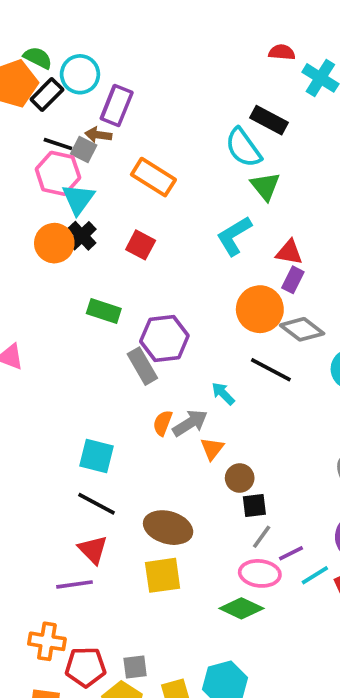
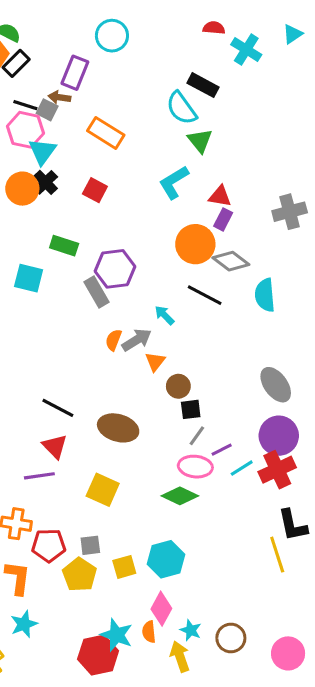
cyan circle: (80, 74) -> (112, 36), moved
cyan square: (97, 456) -> (29, 278), moved
yellow square: (163, 575) -> (103, 490), moved, turned 32

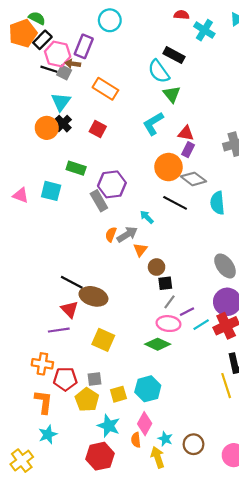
pink hexagon: (25, 130) -> (58, 54), moved
brown ellipse: (118, 428) -> (93, 296), moved
cyan star: (117, 635) -> (109, 426), moved

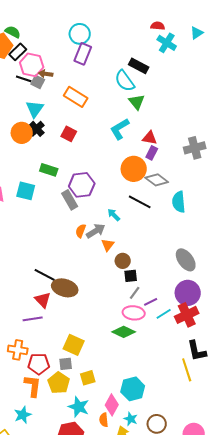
red semicircle: (182, 15) -> (158, 26), moved
purple rectangle: (84, 46) -> (83, 54), moved
yellow square: (103, 340) -> (74, 345), moved
cyan hexagon: (148, 389) -> (133, 389), moved
orange L-shape: (43, 402) -> (33, 386), moved

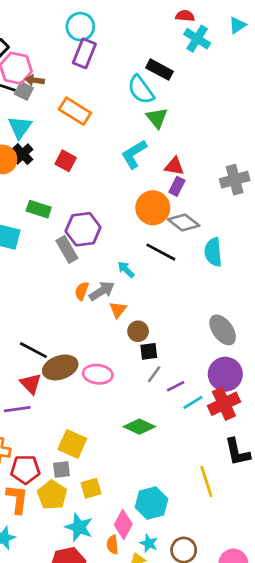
brown ellipse: (65, 288) -> (60, 367), turned -35
pink ellipse: (134, 313) -> (98, 374), moved
yellow line: (187, 370) -> (206, 482), moved

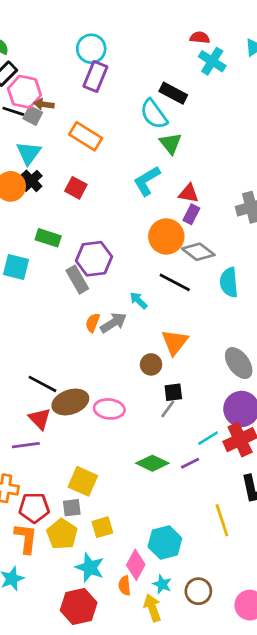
orange triangle: (118, 310) -> (175, 342), moved, size x1.5
black square: (149, 351) -> (173, 392), moved
purple line: (176, 386) -> (190, 463), moved

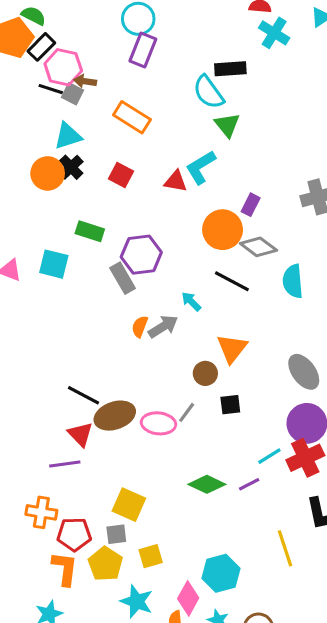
black rectangle: (173, 93) -> (230, 69), turned -32
cyan triangle: (29, 153) -> (68, 136), turned 36
red triangle: (189, 193) -> (176, 181), moved
gray line: (168, 409) -> (187, 412), moved

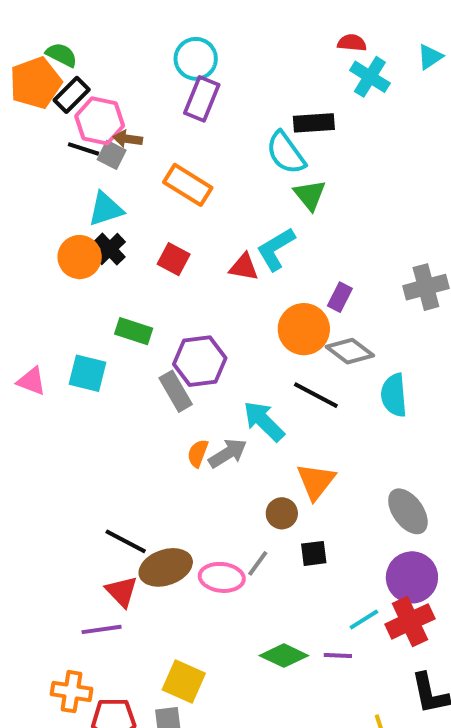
cyan arrow: (191, 302) -> (264, 421), size x1.6
purple line: (249, 484) -> (338, 656), turned 30

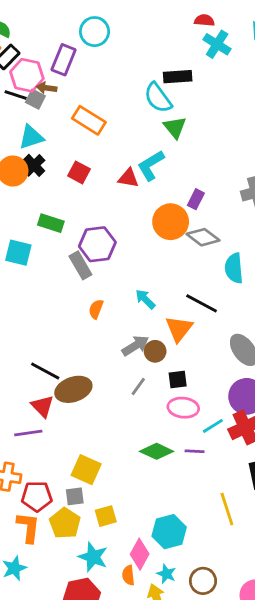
purple rectangle: (202, 99) -> (64, 60), moved
black line: (316, 395) -> (202, 303), moved
cyan arrow: (264, 421) -> (145, 299), moved, size x0.7
gray arrow: (228, 453) -> (135, 346), moved
pink ellipse: (222, 577) -> (183, 408), moved

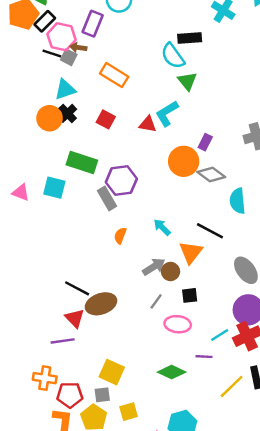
green rectangle: (51, 223) -> (82, 163), size x1.4
pink ellipse: (183, 408) -> (178, 324), moved
green diamond: (157, 451) -> (172, 372), moved
yellow line: (227, 509) -> (232, 386), moved, turned 64

